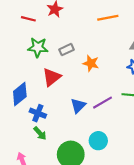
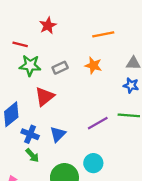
red line: (28, 19) -> (20, 44), moved
orange star: (91, 63) -> (93, 65), moved
blue triangle: (78, 106) -> (58, 134), moved

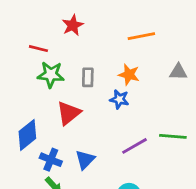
gray rectangle: (60, 68) -> (88, 77), turned -64
blue star: (131, 85) -> (119, 99), moved

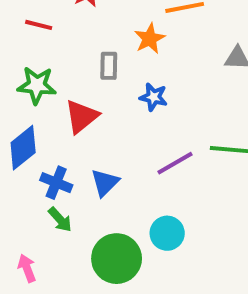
green star: (51, 75) -> (37, 85), moved
orange star: (129, 75) -> (150, 39), moved, turned 30

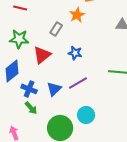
gray rectangle: (109, 66) -> (56, 29), turned 32
blue star: (154, 97) -> (75, 53), moved
purple line: (175, 163) -> (78, 83), moved

